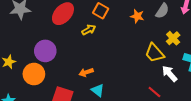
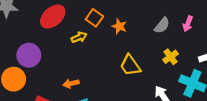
orange star: (137, 16) -> (119, 26), moved
yellow trapezoid: (154, 53) -> (130, 65), moved

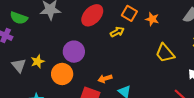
orange arrow: (71, 84) -> (105, 79), moved

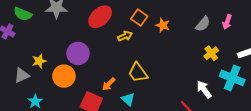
yellow trapezoid: (165, 53) -> (138, 73), moved
gray triangle: (19, 65) -> (22, 75), moved, turned 42
orange arrow: (105, 79) -> (109, 84), turned -32

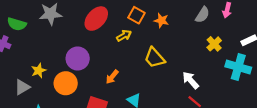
yellow trapezoid: (138, 73) -> (154, 58), moved
orange arrow: (109, 84) -> (112, 77), moved
white arrow: (204, 89) -> (191, 80), moved

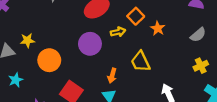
purple circle: (78, 59) -> (90, 44), moved
orange arrow: (112, 77) -> (112, 76), moved, turned -40

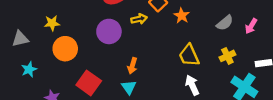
yellow star: (27, 40) -> (52, 23), moved
yellow trapezoid: (140, 62) -> (189, 55), moved

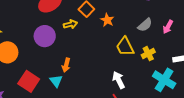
yellow trapezoid: (189, 55) -> (125, 47), moved
cyan triangle: (129, 87) -> (56, 81), moved

